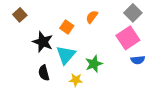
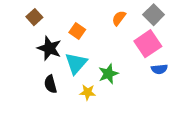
brown square: (20, 15) -> (34, 17), moved
orange semicircle: (92, 17) -> (119, 18), moved

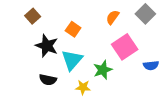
pink square: (148, 44) -> (125, 47), moved
black semicircle: (51, 84) -> (48, 80), turned -63

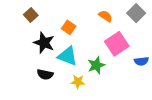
orange semicircle: (113, 17) -> (105, 16), turned 88
cyan triangle: (72, 60) -> (68, 56), turned -50

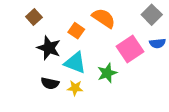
orange semicircle: (105, 16) -> (104, 18), moved, size x1.5
blue semicircle: (141, 61) -> (157, 43), moved
yellow star: (78, 82) -> (75, 88), moved

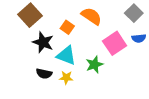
brown square: (34, 17) -> (30, 15), size x1.6

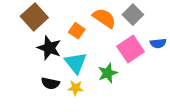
gray square: (134, 13) -> (133, 15), moved
cyan triangle: (66, 55) -> (76, 63), turned 30

